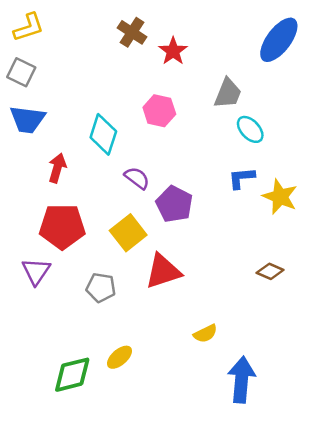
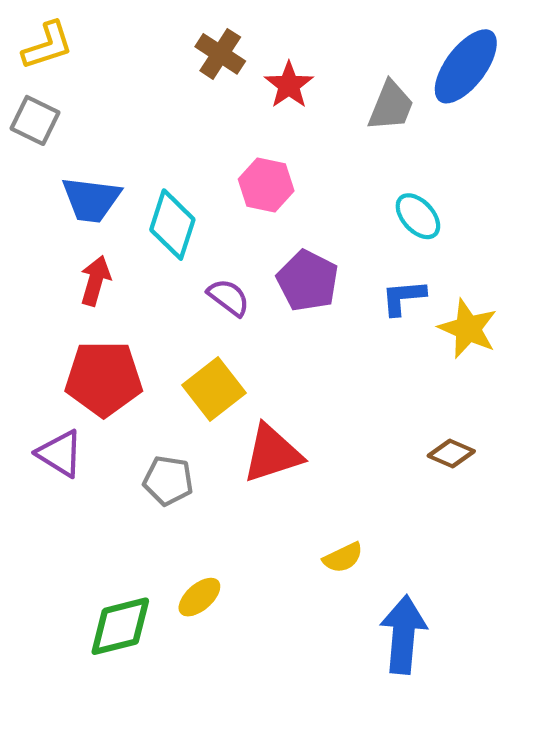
gray trapezoid: (228, 93) -> (391, 106), moved
blue trapezoid: (27, 119) -> (91, 200), moved
purple pentagon: (174, 204) -> (308, 281), moved
purple triangle: (36, 271) -> (60, 453), turned -32

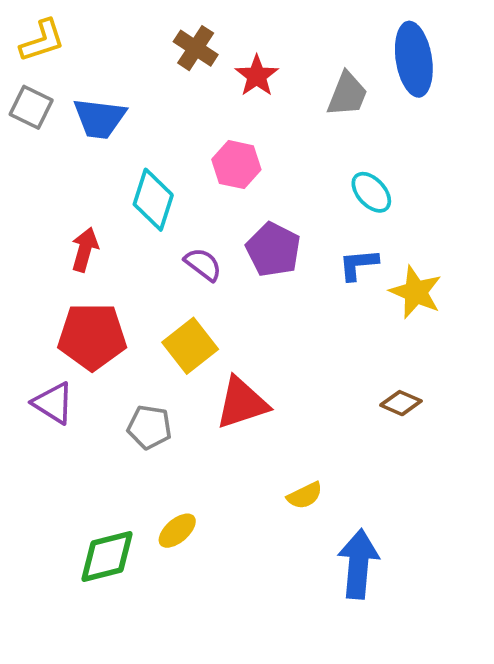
blue ellipse: (466, 66) -> (414, 59), turned -46
blue trapezoid: (91, 200) -> (100, 118), moved

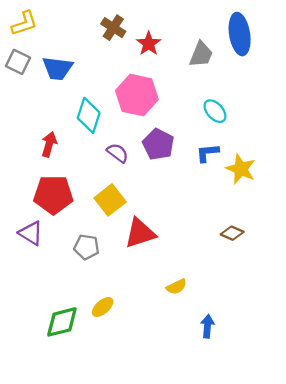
pink hexagon: (236, 165) -> (137, 95), size x1.5
blue arrow: (358, 564) -> (207, 326), size x0.6

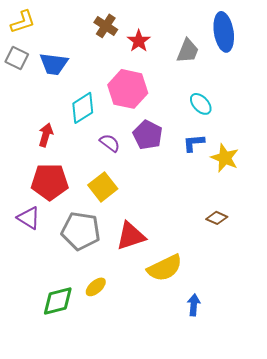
cyan diamond: (89, 115) -> (83, 108), turned 40
red triangle: (140, 233) -> (131, 236), moved
gray pentagon: (87, 247) -> (81, 231), size x1.6
yellow semicircle: (176, 287) -> (165, 268), size x1.8

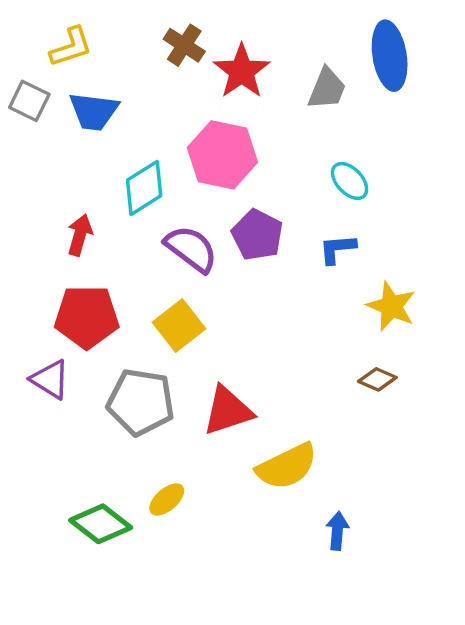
yellow L-shape: (23, 22) -> (71, 47), moved
red star: (139, 41) -> (242, 71), size x1.4
purple semicircle: (110, 143) -> (191, 249), size x1.5
yellow star: (225, 158) -> (391, 306), moved
green diamond: (58, 301) -> (101, 524), turned 52

